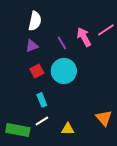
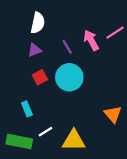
cyan rectangle: (42, 100) -> (27, 109), moved
orange triangle: (104, 118) -> (113, 114), moved
yellow triangle: (68, 129) -> (74, 140), size x1.6

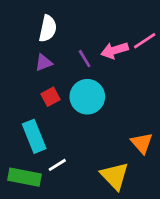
pink arrow: (91, 40) -> (115, 50), turned -78
cyan rectangle: (27, 109) -> (34, 136), size x1.6
yellow triangle: (74, 140) -> (115, 176), moved, turned 45

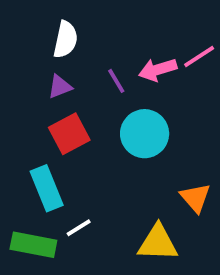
red square: (50, 97) -> (69, 134), size x1.5
cyan circle: (87, 97) -> (145, 134), moved
yellow triangle: (115, 176) -> (158, 243), turned -44

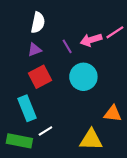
orange triangle: (195, 198) -> (113, 114), turned -42

